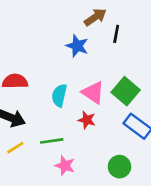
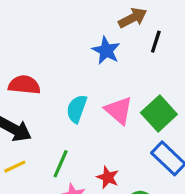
red star: (87, 120) -> (108, 177), moved
green line: (52, 141) -> (61, 164), turned -65

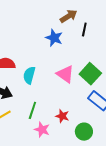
cyan semicircle: (77, 109) -> (29, 75), moved

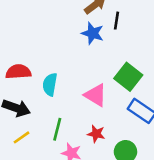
blue star: (54, 38) -> (93, 33), moved
pink triangle: (65, 74) -> (96, 95), moved

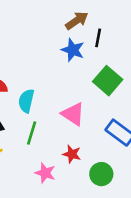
green square: (128, 77) -> (108, 81), moved
green line: (57, 129) -> (32, 133), moved

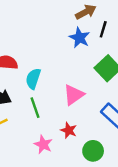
pink triangle: (73, 114) -> (74, 95), turned 45
green line: (32, 133) -> (35, 108), turned -42

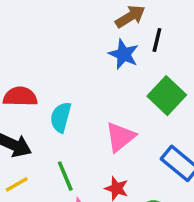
green line: (35, 108) -> (65, 176), moved

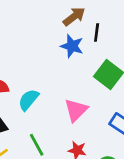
cyan semicircle: (61, 117) -> (28, 100), turned 30

